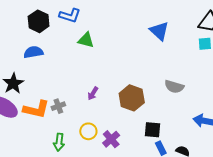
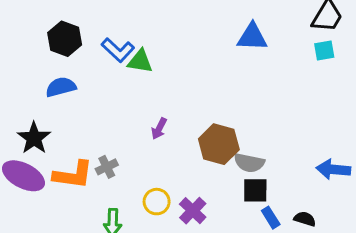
blue L-shape: (70, 16) -> (118, 50), moved, turned 30
blue triangle: (159, 31) -> (252, 37), turned -35
gray semicircle: (174, 87) -> (249, 163), moved
purple arrow: (93, 93) -> (159, 129), moved

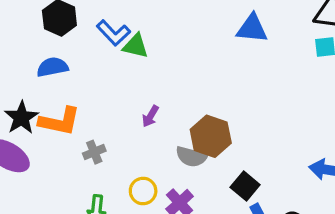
gray semicircle: (249, 163) -> (191, 157), moved
orange L-shape: (73, 175) -> (60, 121), moved
black square: (255, 190) -> (245, 186), turned 36

